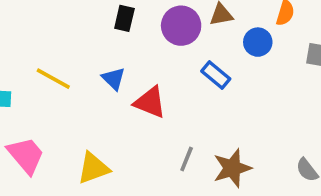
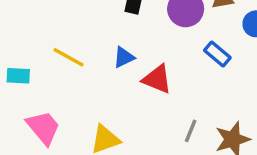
blue triangle: (113, 79) -> (124, 57), turned 50

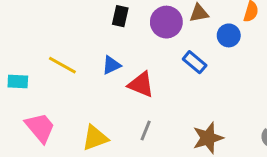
gray line: (191, 131) -> (146, 130), moved

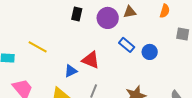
blue circle: (229, 35) -> (150, 52), moved
blue triangle: (111, 65) -> (71, 71), moved

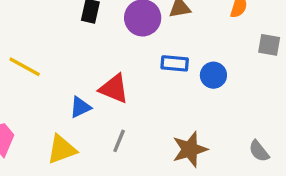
blue rectangle: (127, 45) -> (175, 63), turned -35

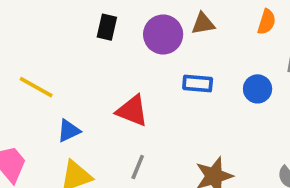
blue circle: (213, 75) -> (258, 89), moved
blue triangle: (80, 107) -> (69, 131), moved

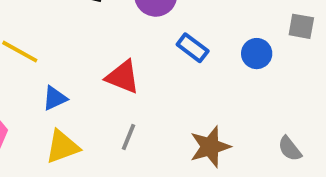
blue rectangle: (198, 84) -> (193, 48), turned 32

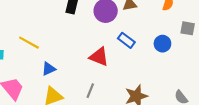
red triangle: (123, 77) -> (99, 57), moved

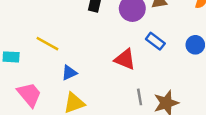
gray line: (90, 91) -> (140, 97), moved, turned -32

